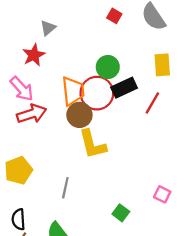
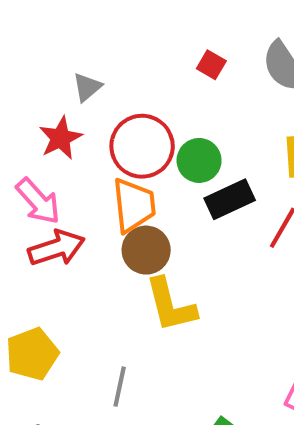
red circle: (97, 93) -> (142, 146), moved

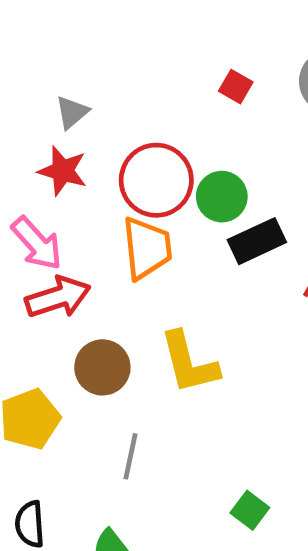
gray triangle: (87, 87) -> (72, 112), moved
red star: (61, 138) -> (63, 171), turned -30
brown circle: (146, 250) -> (102, 367), moved

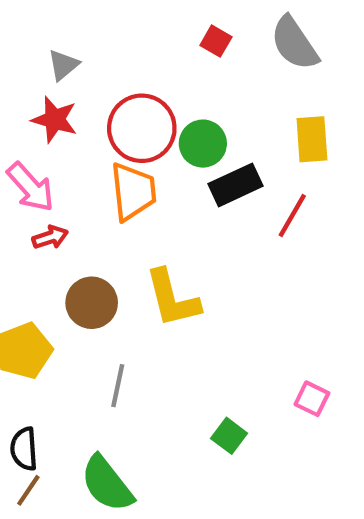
red arrow: (58, 297) -> (50, 237), size x0.6

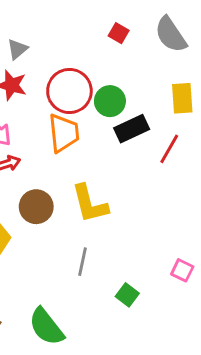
gray line: (118, 386) -> (82, 262), moved

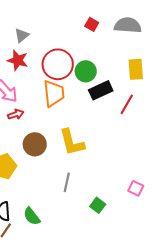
gray semicircle: (171, 35) -> (128, 25), turned 128
green semicircle: (46, 327) -> (32, 216), moved, size x0.7

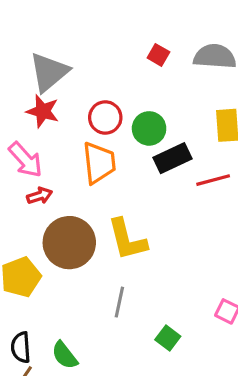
gray triangle: (22, 35) -> (49, 72), size x1.8
red circle: (58, 64) -> (105, 117), size x0.7
red line: (127, 104) -> (213, 180), turned 45
brown circle: (35, 144) -> (69, 243), size x1.4

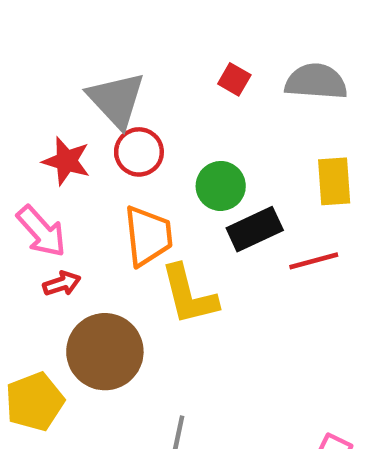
gray triangle: (49, 72) -> (116, 100), moved, turned -33
red circle: (105, 117) -> (139, 152), moved
yellow L-shape: (127, 239) -> (189, 295), moved

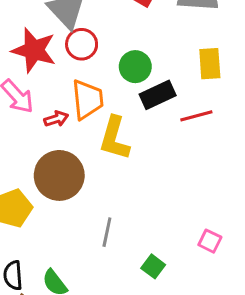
red star: (66, 161) -> (34, 50), size x1.4
red arrow: (62, 284) -> (56, 119), moved
yellow L-shape: (189, 295) -> (114, 138), turned 30

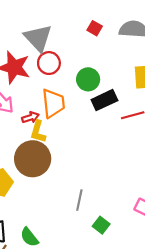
yellow L-shape: (114, 138) -> (38, 132), moved, size x0.7
gray line: (107, 232) -> (79, 200), moved

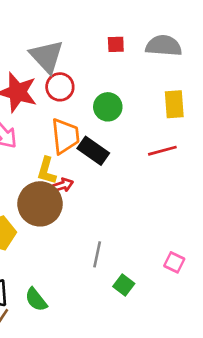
red square: (95, 28) -> (116, 44), turned -32
black rectangle: (104, 100) -> (93, 151), moved, turned 60
red arrow: (30, 117) -> (63, 185), moved

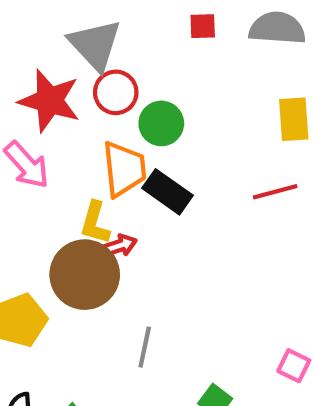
green circle: (108, 107) -> (161, 123), moved
gray line: (97, 254) -> (145, 347), moved

